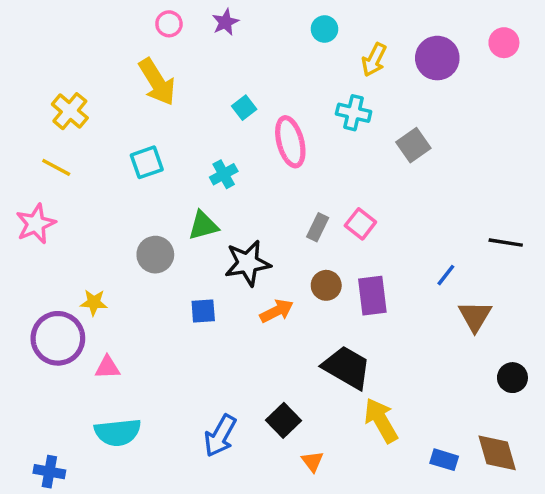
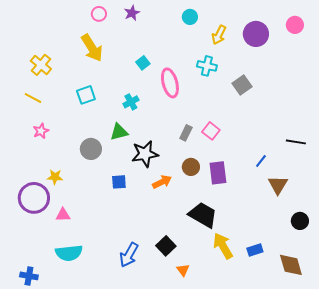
pink star: (36, 224) -> (41, 131), moved, size x0.7
blue rectangle: (444, 460) -> (255, 250), moved, turned -35

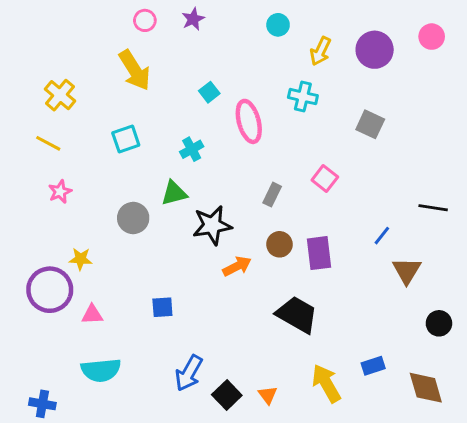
gray square: (242, 85) -> (370, 124), moved, turned -30
pink square: (211, 131) -> (325, 178), moved
blue square: (119, 182) -> (162, 307), moved
black square: (166, 246) -> (227, 395), moved
yellow arrow: (223, 246) -> (326, 383), moved

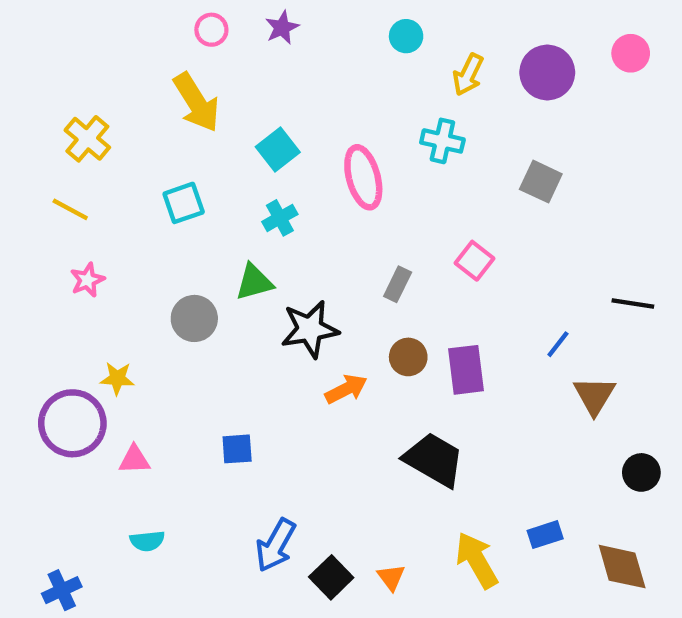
cyan square: (209, 92) -> (278, 149), moved, size x1.4
cyan semicircle: (101, 370) -> (147, 541), size x0.6
blue cross: (42, 404) -> (62, 590), turned -35

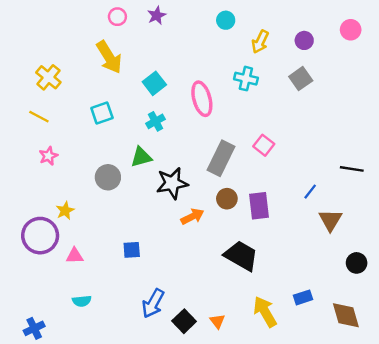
purple circle: (547, 72) -> (304, 40), size x0.6
gray square: (541, 182) -> (301, 79), moved, turned 30
gray rectangle: (398, 284) -> (221, 158), size x1.8
yellow star: (117, 378) -> (65, 211), turned -30

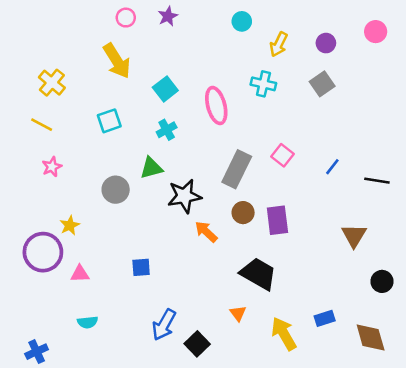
blue line: (310, 192) -> (332, 167), moved
orange arrow: (192, 217) -> (206, 232), turned -110
orange triangle: (217, 321) -> (238, 313), moved

